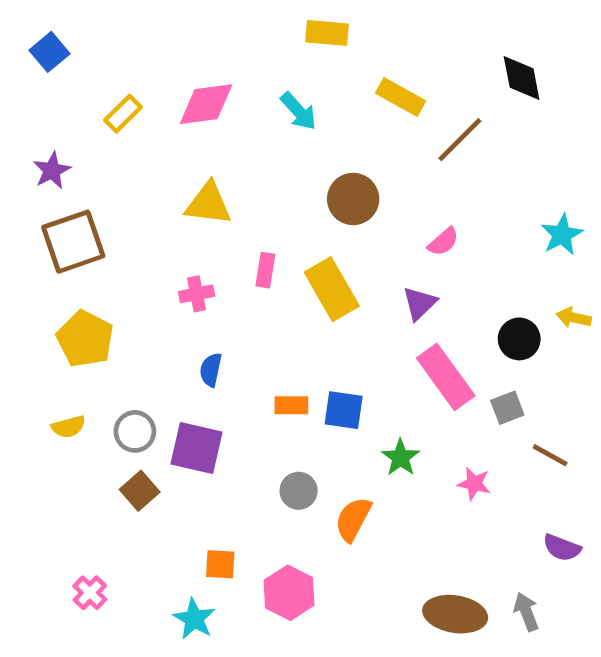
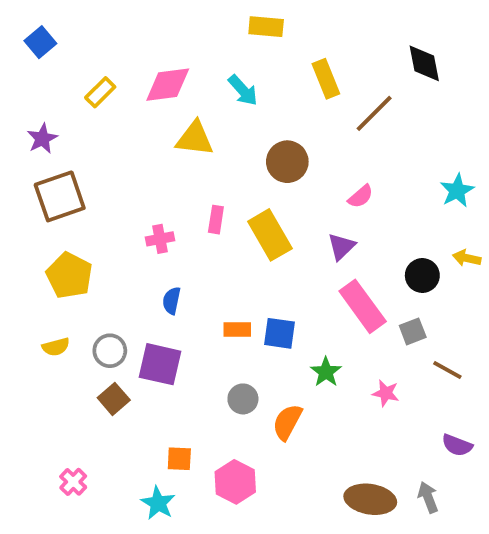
yellow rectangle: (401, 97) -> (326, 79), turned 39
yellow triangle: (208, 204) -> (195, 139), moved

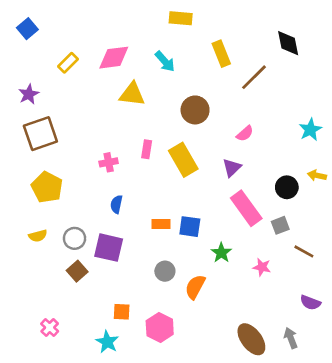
brown ellipse: (370, 499) -> (251, 339), turned 44

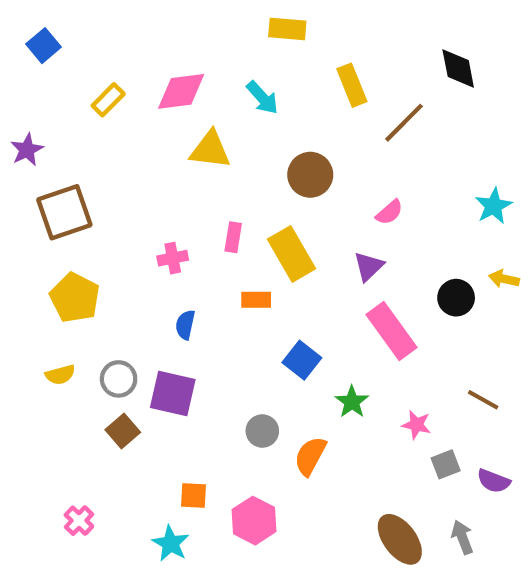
purple star: (29, 94) -> (27, 150), moved
orange rectangle: (161, 224) -> (256, 300), moved
gray square: (280, 225) -> (446, 464), moved
blue square: (190, 227) -> (302, 360), turned 30

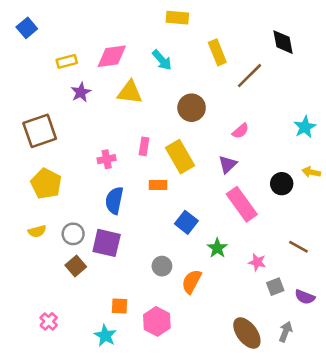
yellow rectangle: (108, 100) -> (67, 61), turned 30
purple star: (27, 150) -> (81, 92), moved
blue semicircle: (185, 325) -> (114, 200), size x1.5
gray arrow: (462, 537) -> (286, 332), turned 42

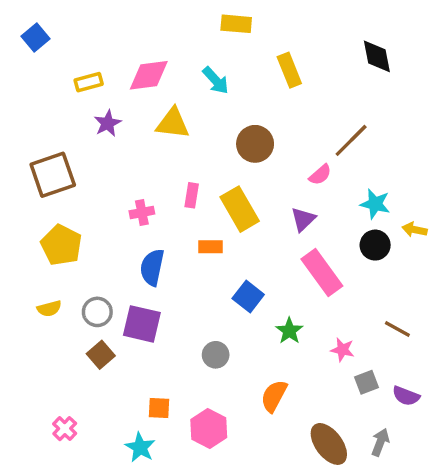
brown line: (250, 76) -> (351, 140), moved
cyan star: (305, 127) -> (375, 204), moved, turned -30
orange semicircle: (192, 282) -> (274, 396), moved

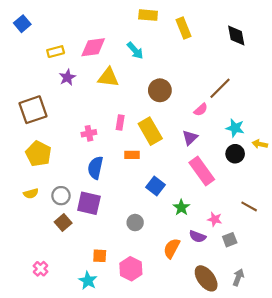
yellow rectangle: (289, 70) -> (184, 28), moved
purple semicircle: (406, 396) -> (197, 237), moved

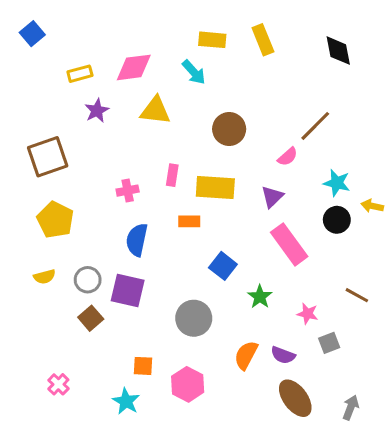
yellow rectangle: (148, 15) -> (212, 40), moved
yellow rectangle: (150, 131) -> (215, 187), turned -56
gray circle: (135, 223) -> (194, 318), size x1.5
purple semicircle: (197, 237) -> (283, 355), moved
gray arrow: (238, 277) -> (351, 407), moved

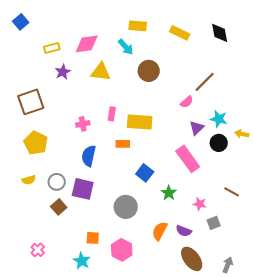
yellow rectangle: (263, 40) -> (180, 33), moved, turned -42
brown circle: (229, 129) -> (149, 71), moved
purple triangle: (272, 197) -> (197, 128), moved

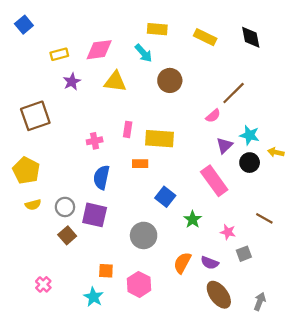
yellow pentagon: (36, 143) -> (26, 170), moved

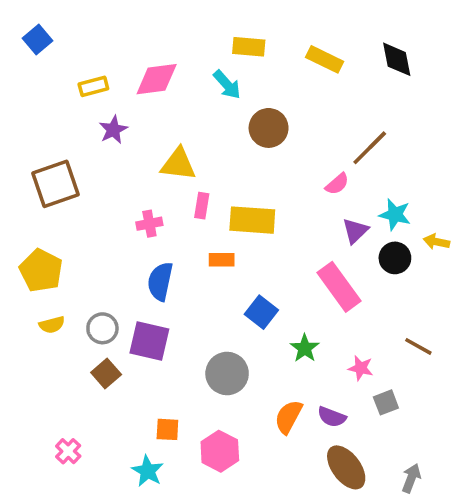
yellow triangle: (115, 82) -> (178, 164), moved

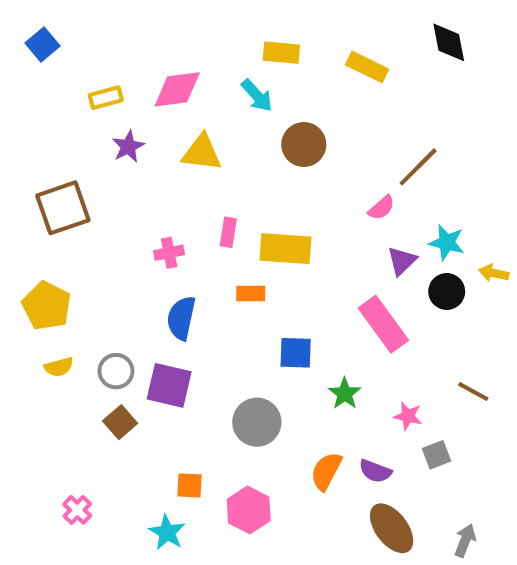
black diamond: (397, 59) -> (449, 42), moved
yellow triangle: (178, 164) -> (202, 153), moved
blue square: (261, 312) -> (296, 353), turned -36

